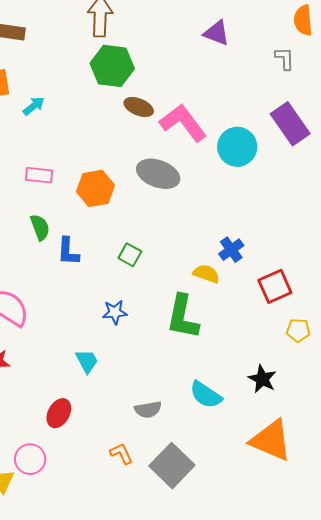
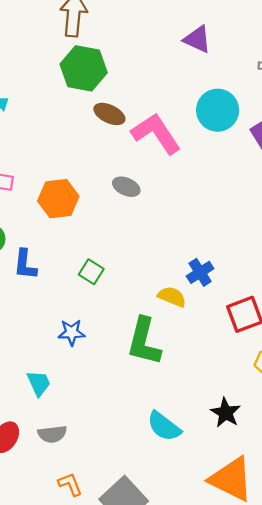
cyan circle: (237, 147) -> (218, 110), moved
gray ellipse: (158, 174) -> (126, 187), size x0.6
gray semicircle: (148, 410) -> (52, 434), moved

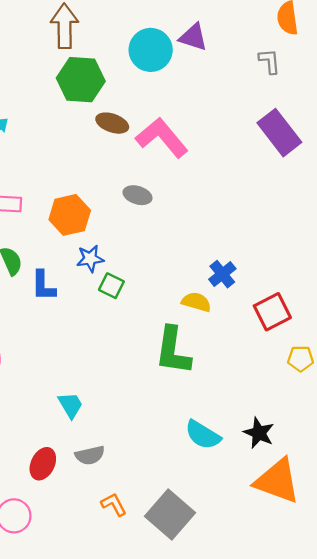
cyan circle: (218, 110) -> (151, 50), moved
blue star: (72, 332) -> (90, 259), moved
black star: (226, 413) -> (259, 433), moved

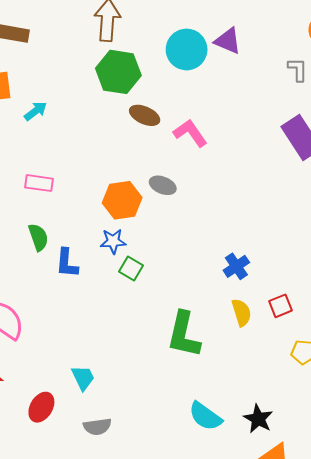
pink L-shape: (162, 138) -> (190, 133), size x0.7
orange hexagon: (70, 215) -> (122, 200), moved
yellow semicircle: (196, 302) -> (242, 312), moved, turned 52
red square: (272, 312) -> (280, 306), size x0.7
red ellipse: (43, 464) -> (41, 407), moved

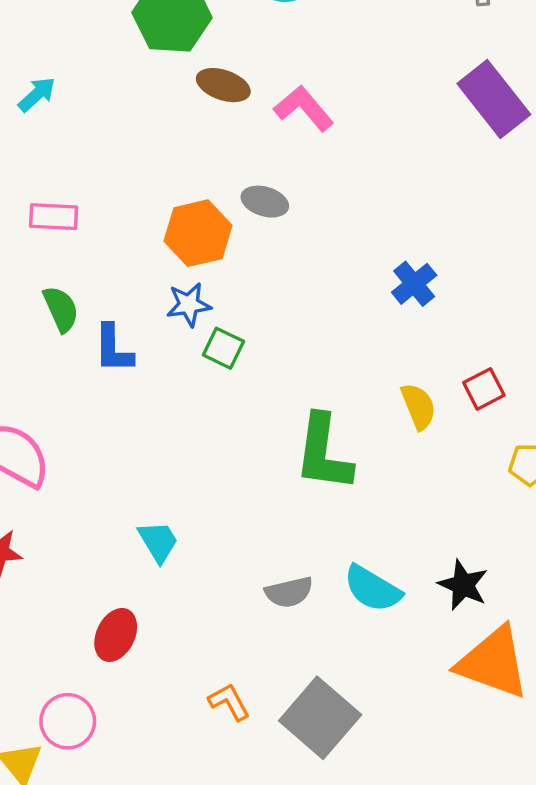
blue cross: (236, 266) -> (414, 284), moved
red ellipse: (41, 407) -> (116, 635), moved
gray semicircle: (97, 427) -> (289, 592), moved

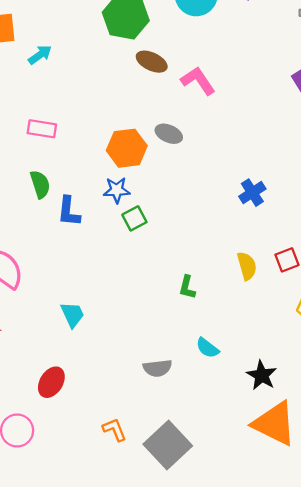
green square: (223, 348) -> (134, 218), turned 30
green L-shape: (323, 453) -> (187, 287), size x0.5
cyan trapezoid: (158, 542) -> (72, 315), moved
cyan semicircle: (373, 589) -> (207, 348), moved, size x0.7

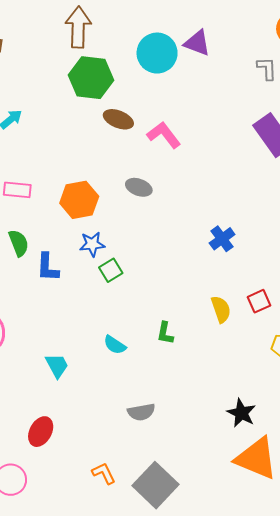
orange hexagon: (127, 148) -> (79, 200), moved
cyan semicircle: (207, 348) -> (115, 345), moved

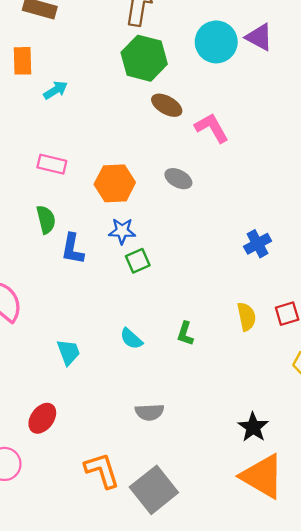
orange L-shape: (104, 473) -> (102, 470), size x1.5

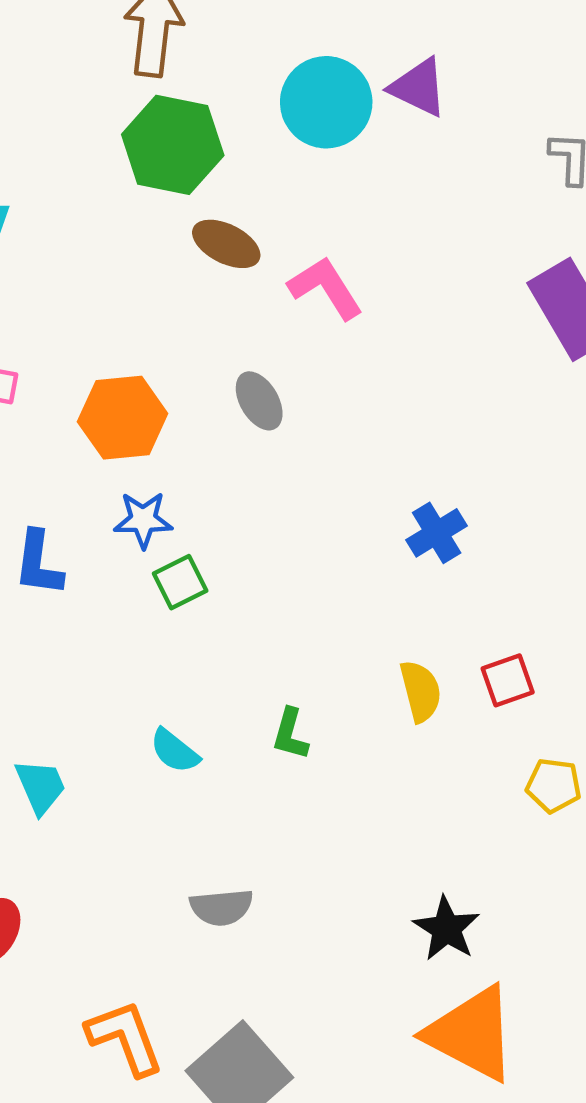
gray ellipse: (178, 179) -> (259, 401), turned 35

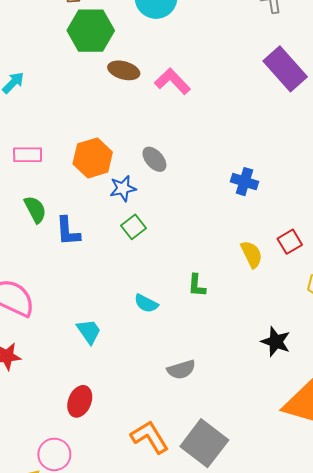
gray ellipse: (259, 401) -> (154, 159), moved
blue star: (143, 520) -> (123, 188), moved
blue cross: (437, 533) -> (244, 182), turned -30
black star: (446, 929) -> (276, 342), moved

